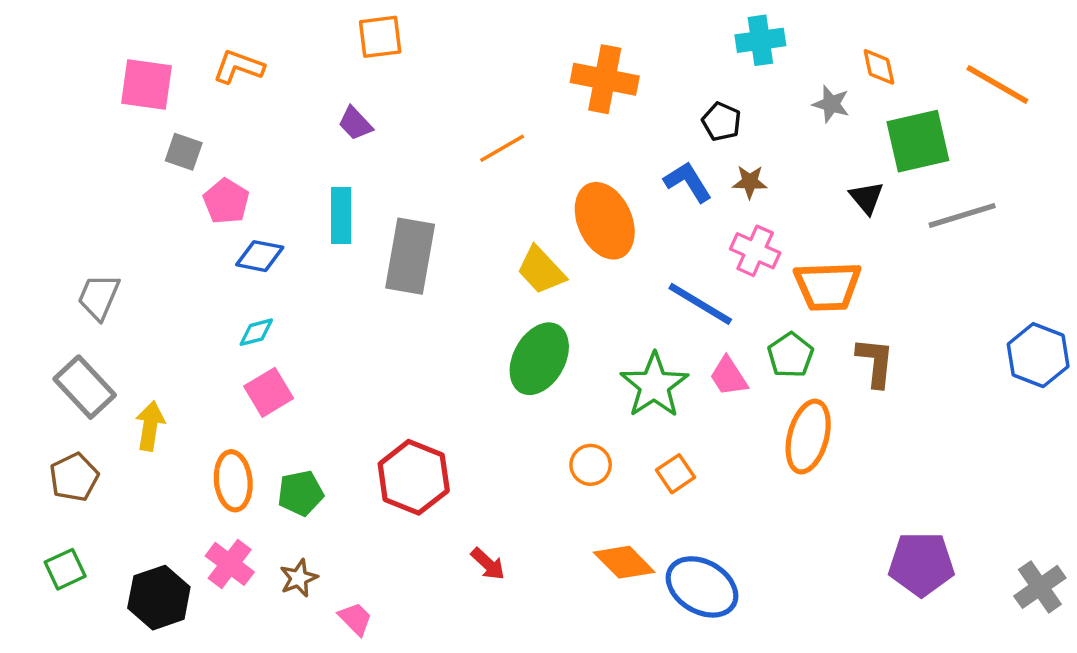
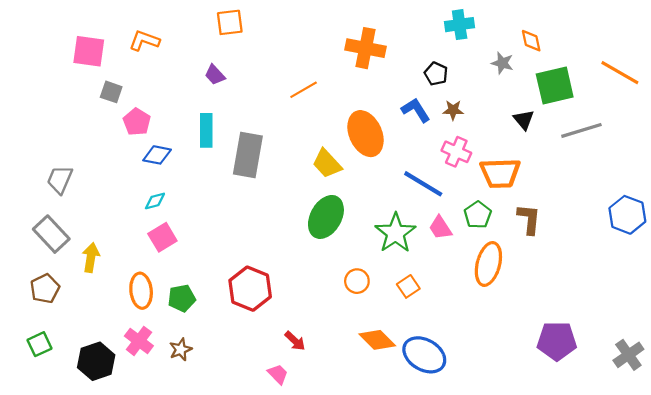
orange line: (997, 85) -> (620, 73), moved
pink trapezoid: (355, 619) -> (278, 374), moved

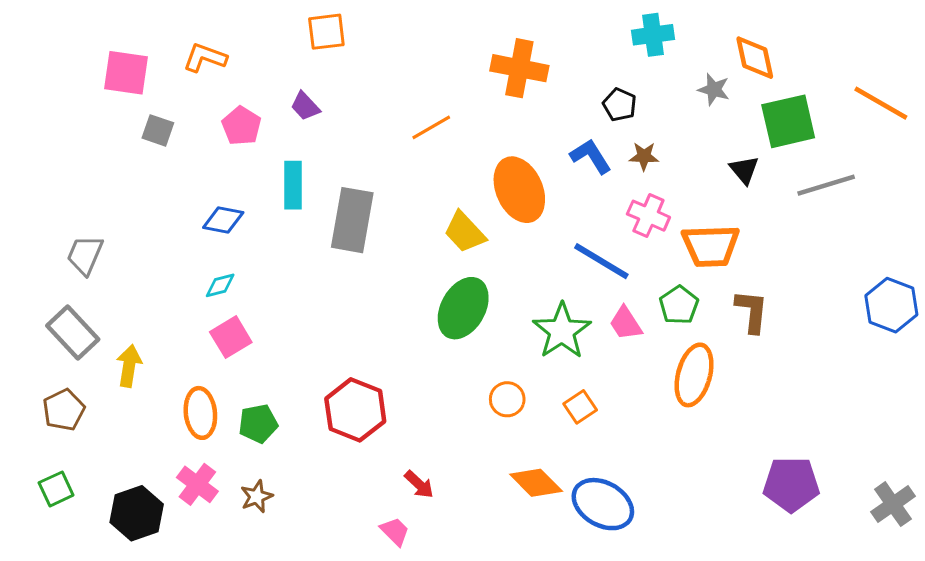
orange diamond: (531, 41) -> (755, 58), size x1.4
pink pentagon: (137, 122) -> (241, 126), moved

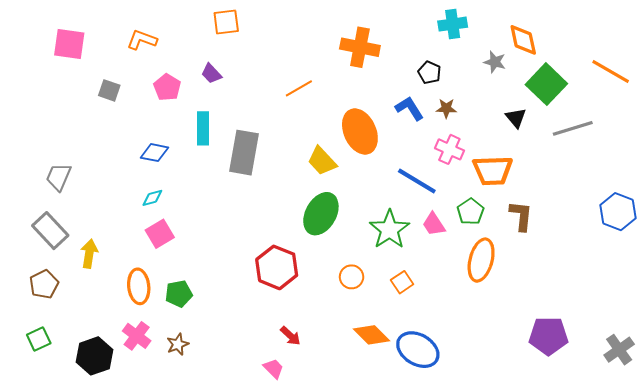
pink square: (126, 73) -> (69, 44), moved
green square: (788, 121) -> (546, 84), turned -33
red hexagon: (355, 410) -> (277, 267), moved

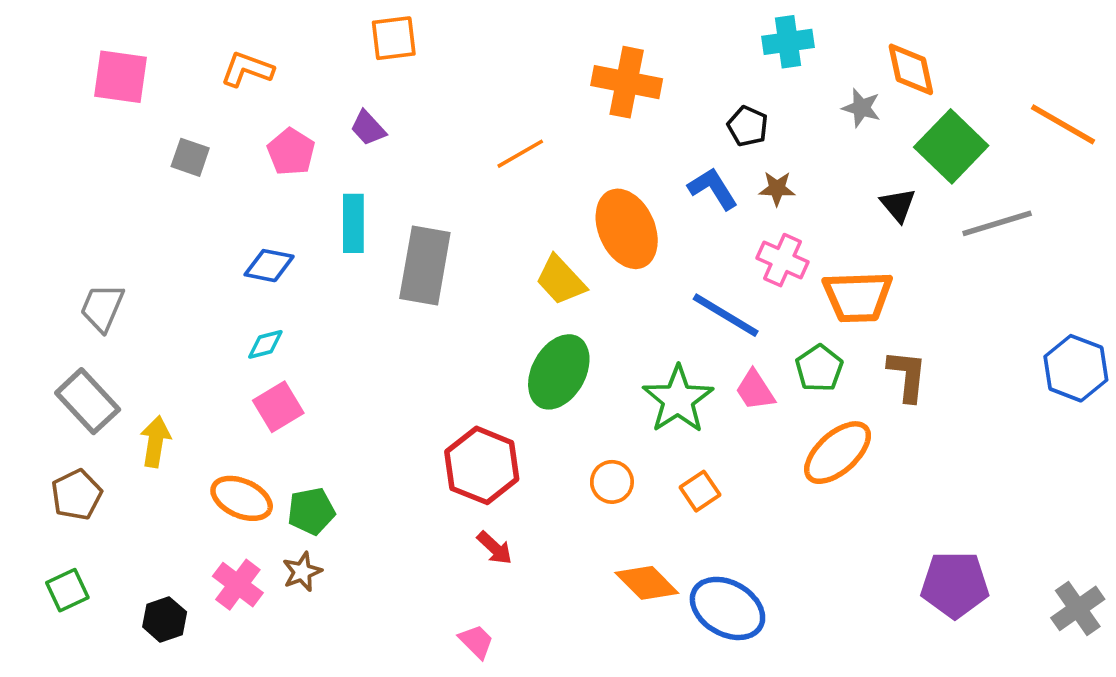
orange ellipse: (481, 260) -> (838, 453), turned 33
orange ellipse: (139, 286) -> (242, 498), turned -60
red arrow: (290, 336) -> (495, 548), moved
brown star: (178, 344) -> (302, 572), moved
black hexagon: (94, 356) -> (165, 619), size x0.7

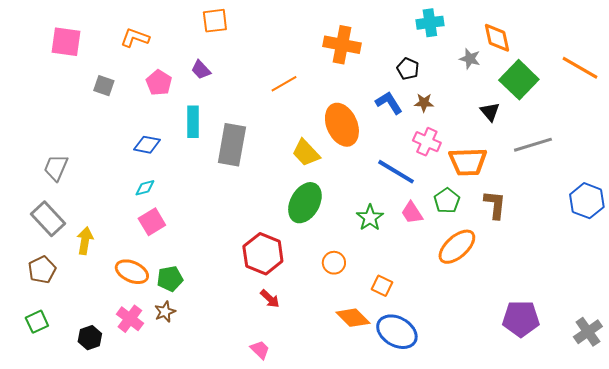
gray line: (997, 223) -> (533, 145), moved
green star: (678, 399) -> (370, 218), size x0.7
orange square: (700, 491) -> (382, 286), moved, turned -30

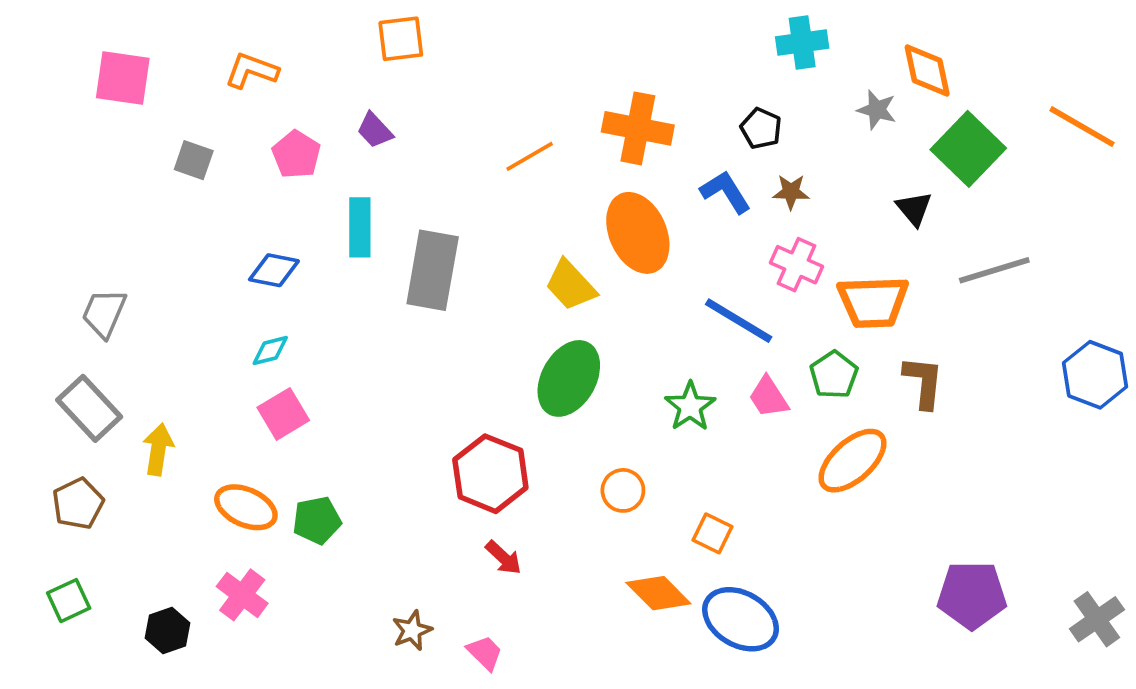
orange cross: (342, 45) -> (638, 128), moved
brown star: (165, 312) -> (412, 630), moved

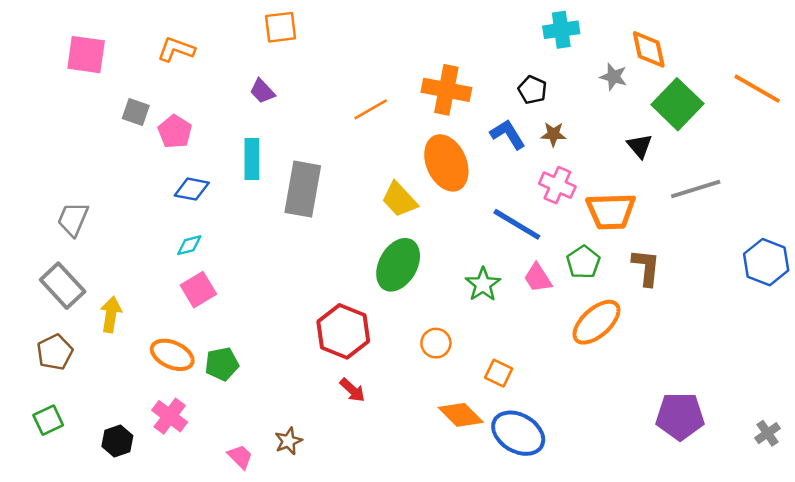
pink pentagon: (296, 155) -> (175, 132), moved
gray cross: (1097, 619) -> (767, 433), size x0.7
pink trapezoid: (485, 653) -> (240, 457), moved

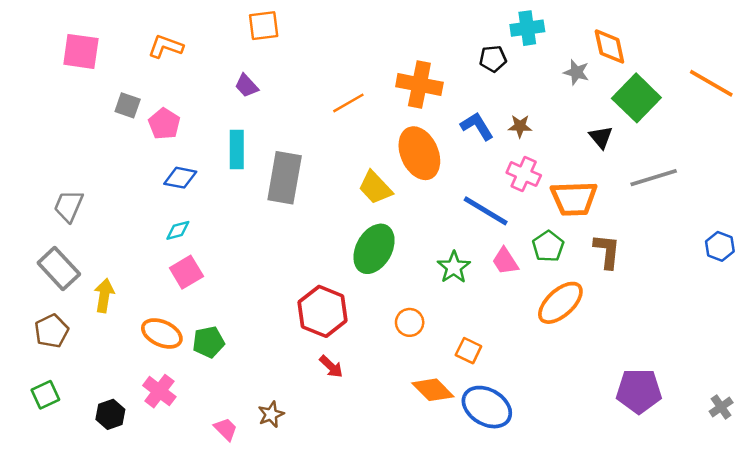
black pentagon: (533, 90) -> (493, 59), moved, turned -30
blue hexagon: (766, 262) -> (720, 246), size x0.7

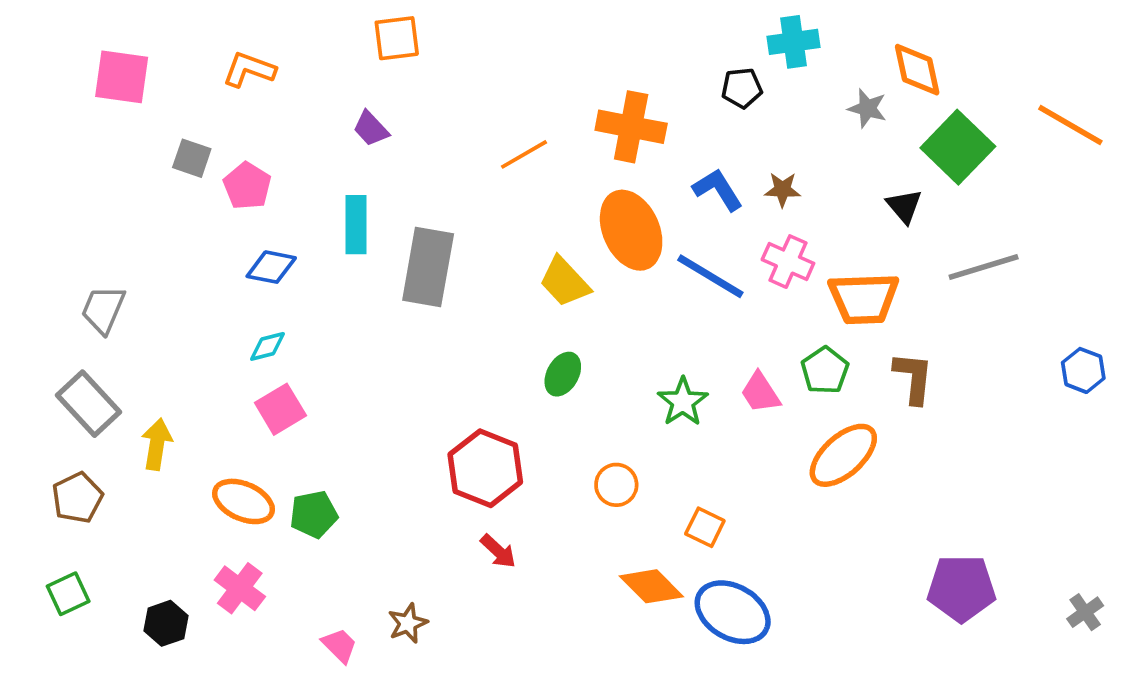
blue line: (486, 211) -> (710, 276), moved
green ellipse: (374, 249) -> (563, 374), size x0.6

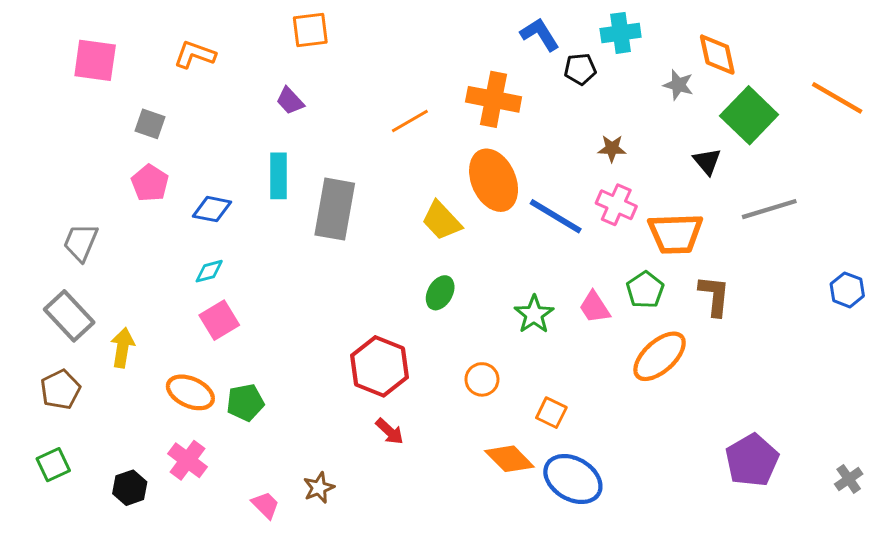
pink pentagon: (247, 186) -> (150, 183), moved
blue L-shape: (718, 190) -> (540, 34), moved
purple pentagon: (961, 588) -> (752, 460), turned -30

